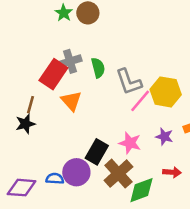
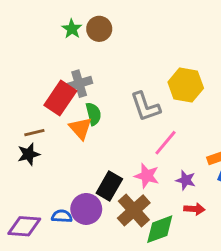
green semicircle: (98, 68) -> (93, 114), moved
yellow hexagon: (166, 92) -> (186, 85), moved
pink line: (140, 101) -> (166, 143), moved
brown line: (31, 105) -> (34, 133), turned 60
purple star: (164, 137) -> (186, 180), moved

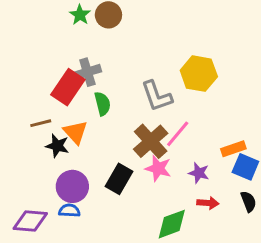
orange triangle: (80, 128) -> (75, 132), moved
black star: (29, 154) -> (57, 146), moved, turned 30
purple circle: (86, 209) -> (72, 186), moved
brown cross: (134, 210) -> (151, 141), moved

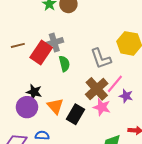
brown line: (41, 123) -> (18, 45), moved
orange triangle: (75, 132) -> (55, 106), moved
purple star: (199, 173) -> (126, 96), moved
purple circle: (72, 186) -> (27, 107), moved

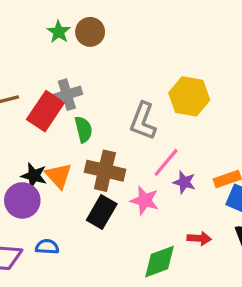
gray L-shape: (101, 59) -> (143, 121), turned 40
brown cross: (97, 89) -> (105, 171), moved, turned -35
orange triangle: (55, 106) -> (59, 176), moved

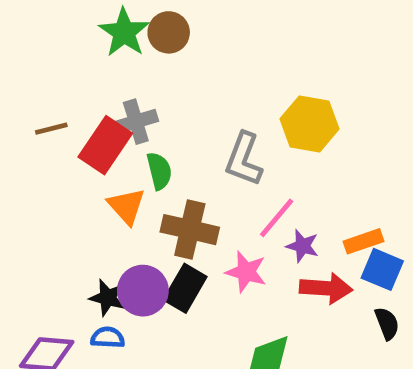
green star: (59, 32) -> (124, 32), size x1.5
black star: (34, 176) -> (108, 298), moved
orange triangle: (59, 176) -> (126, 206), moved
purple circle: (22, 200) -> (143, 291), moved
red arrow: (199, 238) -> (326, 288), moved, size x1.5

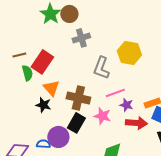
gray cross: (136, 122) -> (81, 38), moved
green semicircle: (159, 171) -> (27, 73), moved
pink line: (277, 218) -> (115, 93), turned 30
purple circle: (143, 291) -> (58, 137), moved
black star: (108, 298) -> (43, 105), moved

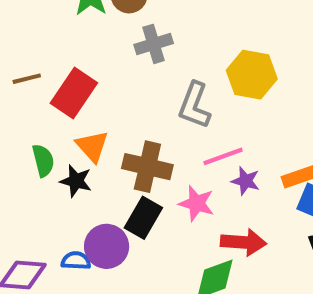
green semicircle: (27, 73) -> (43, 160), moved
red arrow: (136, 123) -> (244, 242), moved

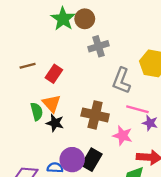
red rectangle: (74, 93) -> (54, 74), size x0.7
orange triangle: (92, 146) -> (52, 104), moved
pink line: (223, 156) -> (137, 109), turned 35
black rectangle: (143, 218) -> (92, 160), moved

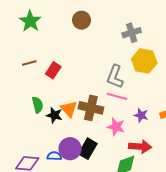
green star: (63, 19) -> (30, 21), moved
gray cross: (98, 46) -> (132, 33), moved
orange triangle: (52, 104) -> (69, 109), moved
pink line: (137, 109) -> (117, 96), moved

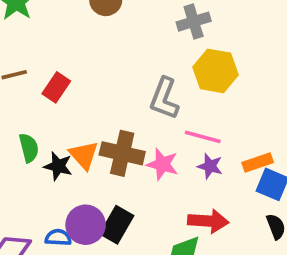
pink line: (117, 96) -> (203, 137), moved
pink star: (116, 127) -> (162, 164), moved

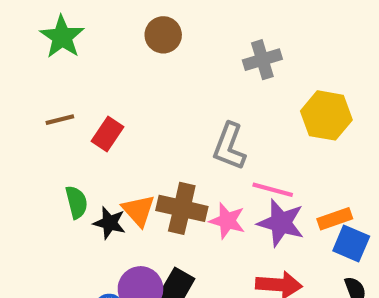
yellow hexagon: (216, 71) -> (326, 115), moved
purple star: (210, 166) -> (281, 223), size x1.6

